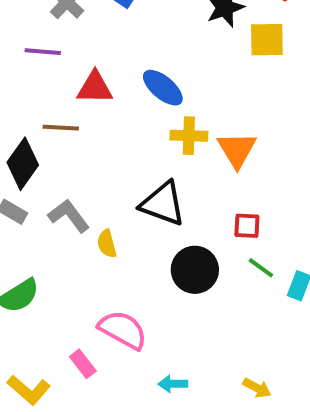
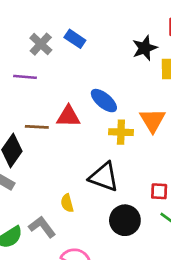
red triangle: (95, 88) -> (68, 116), moved
orange triangle: (237, 150) -> (153, 120), moved
gray L-shape: (69, 216) -> (42, 227), moved

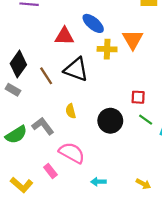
brown line: (37, 127) -> (46, 76), moved, turned 54
black triangle: (104, 177) -> (76, 69), moved
yellow semicircle: (67, 203) -> (71, 111), moved

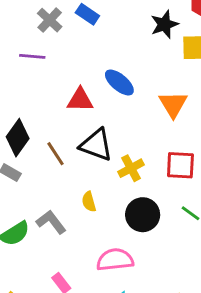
yellow cross: (107, 49) -> (131, 168), moved, turned -30
red square: (138, 97) -> (180, 165), moved, size x1.5
pink semicircle: (72, 153) -> (115, 260), moved, turned -35

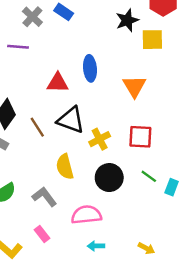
blue ellipse: (119, 82) -> (90, 68), turned 45
yellow semicircle: (89, 202) -> (65, 167), size x1.5
gray L-shape: (51, 222) -> (44, 197), moved

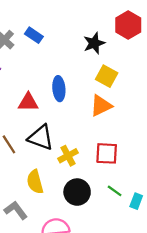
yellow square: (152, 40) -> (107, 76), moved, turned 30
orange triangle: (134, 86) -> (101, 106), turned 35

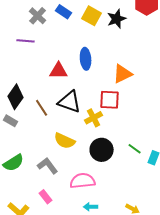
yellow square: (107, 76) -> (92, 16), moved
red square: (107, 153) -> (110, 100), moved
yellow semicircle: (35, 182) -> (65, 141), turned -50

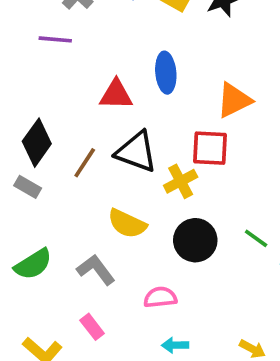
brown line: (42, 108) -> (85, 163), turned 66
pink semicircle: (83, 181) -> (160, 297), size x0.7

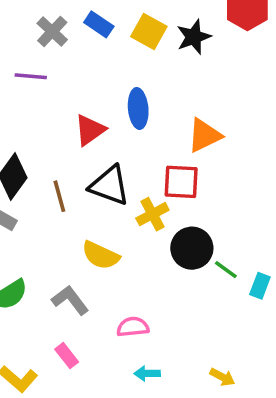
red triangle: (116, 95) -> (90, 130), turned -36
brown line: (85, 163) -> (59, 196), turned -48
black circle: (195, 240) -> (192, 248), moved

